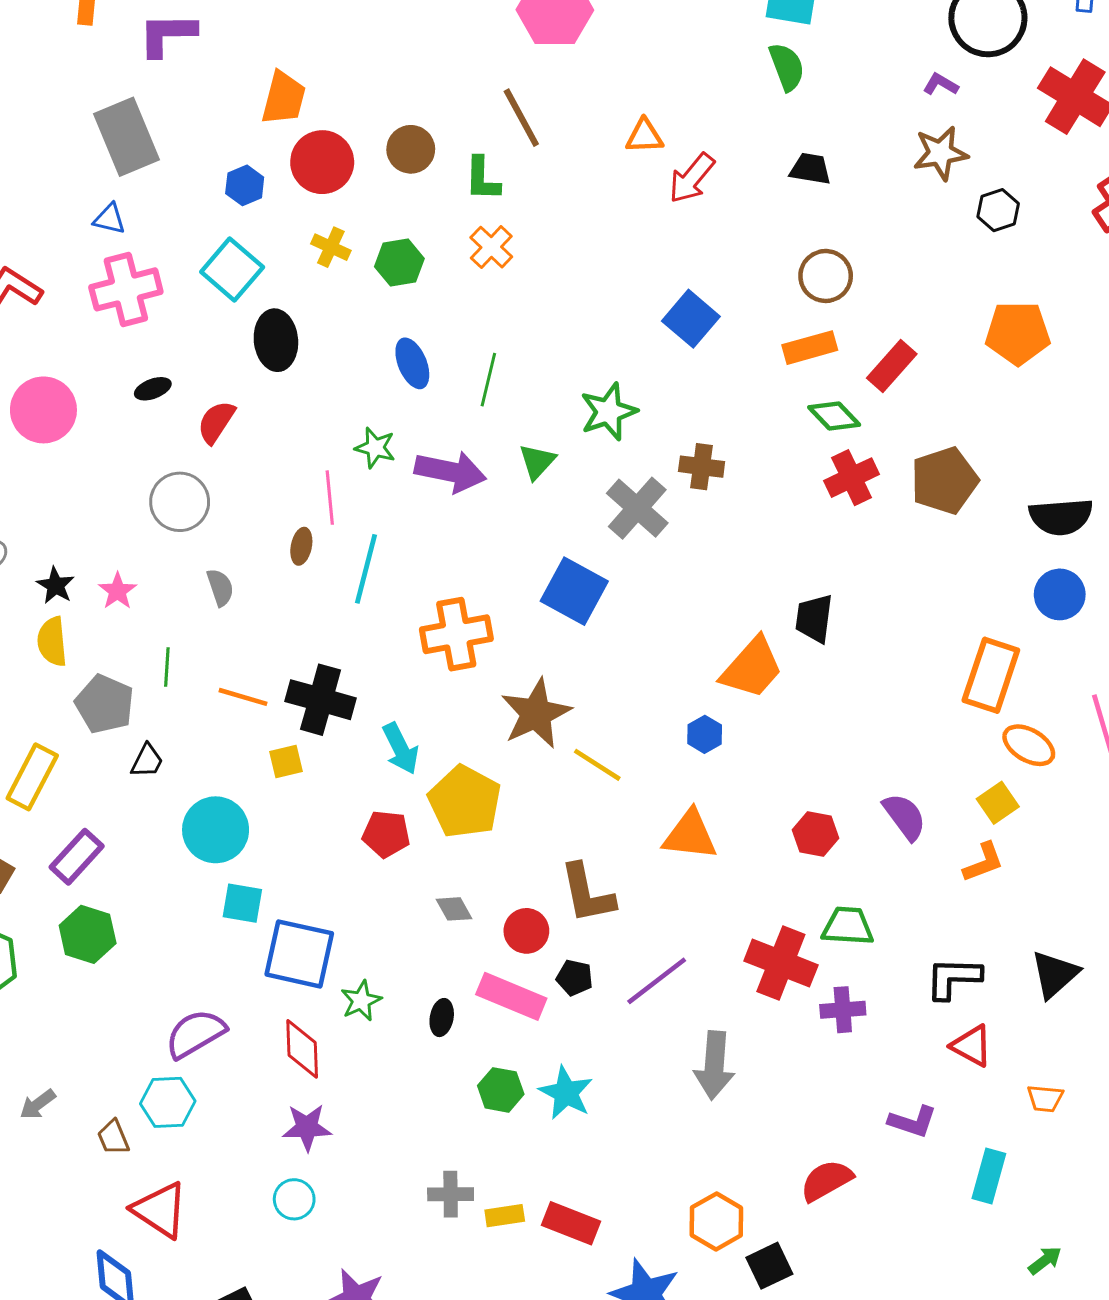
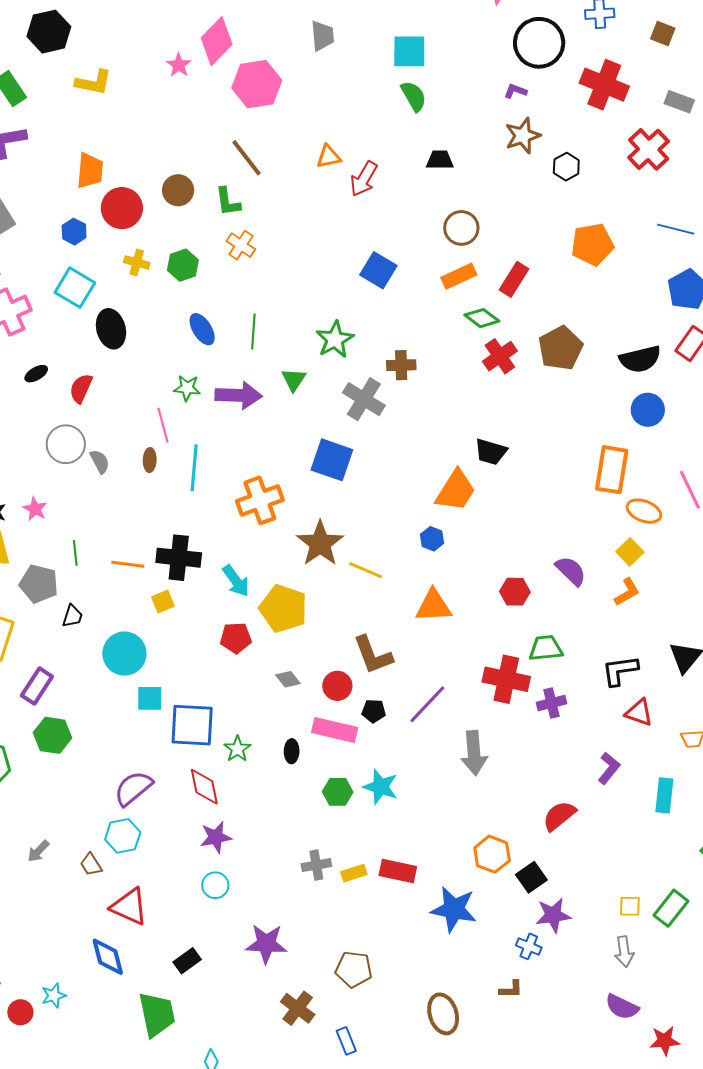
gray semicircle: (220, 587) -> (100, 462), moved
black trapezoid: (814, 618) -> (491, 452), turned -72
purple L-shape: (913, 1122) -> (609, 768), turned -60

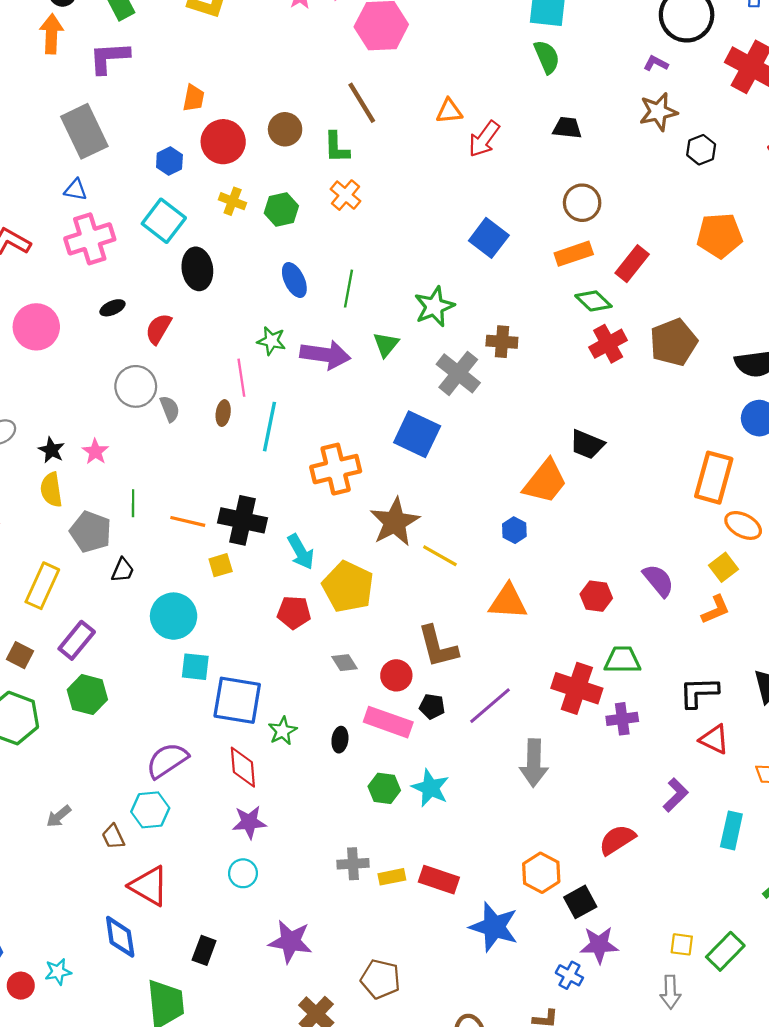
orange trapezoid: (90, 171) -> (194, 98), size x0.7
black rectangle: (187, 961) -> (204, 950), turned -40

